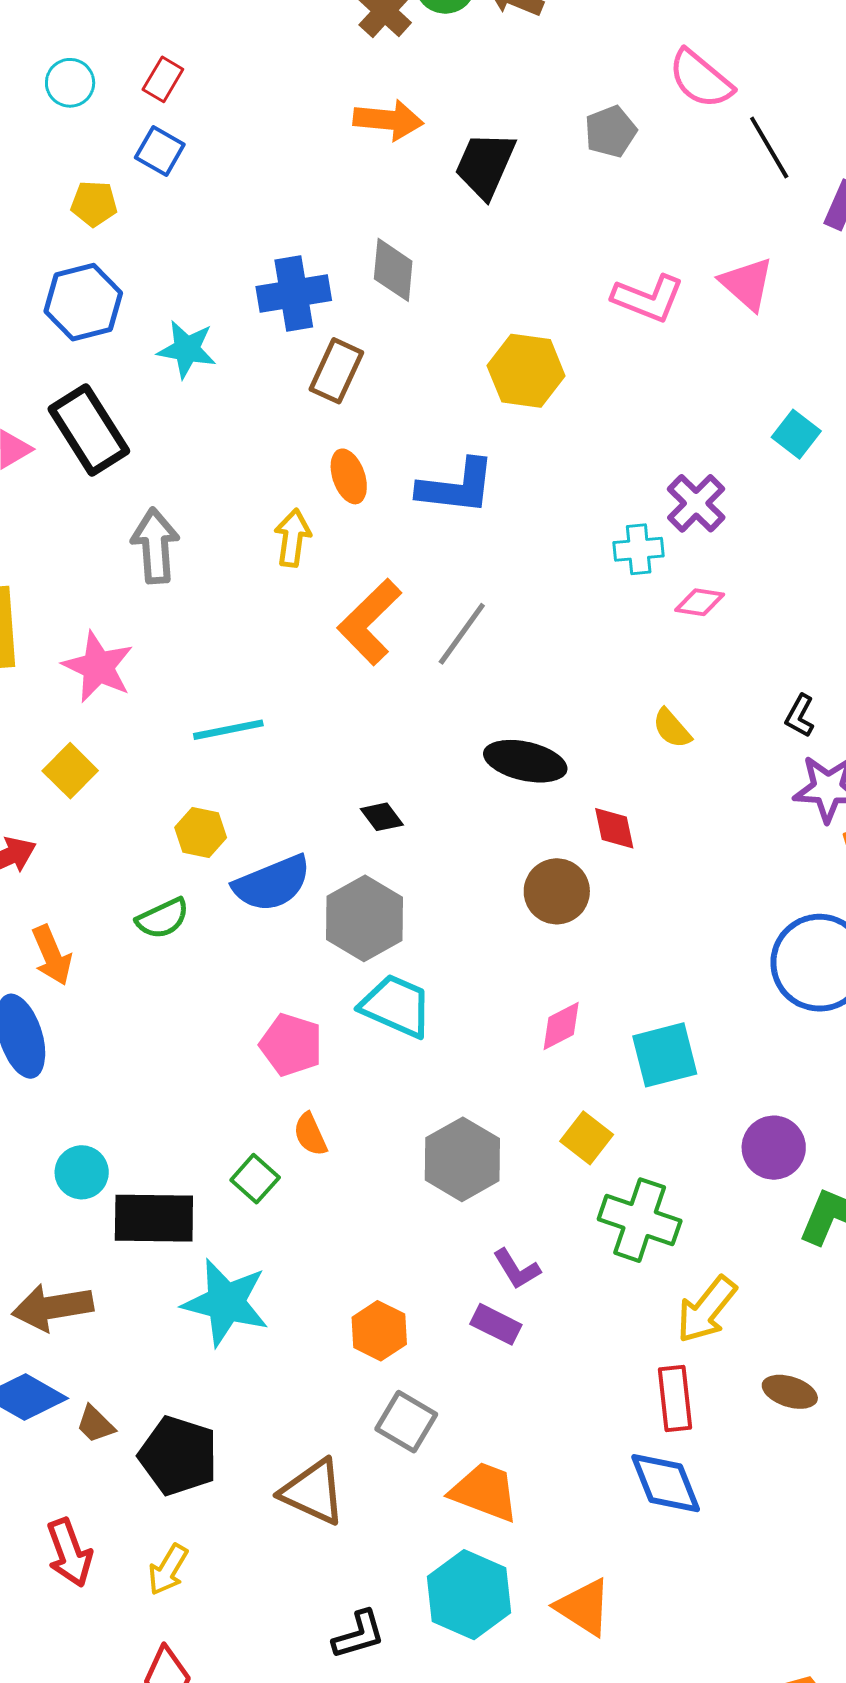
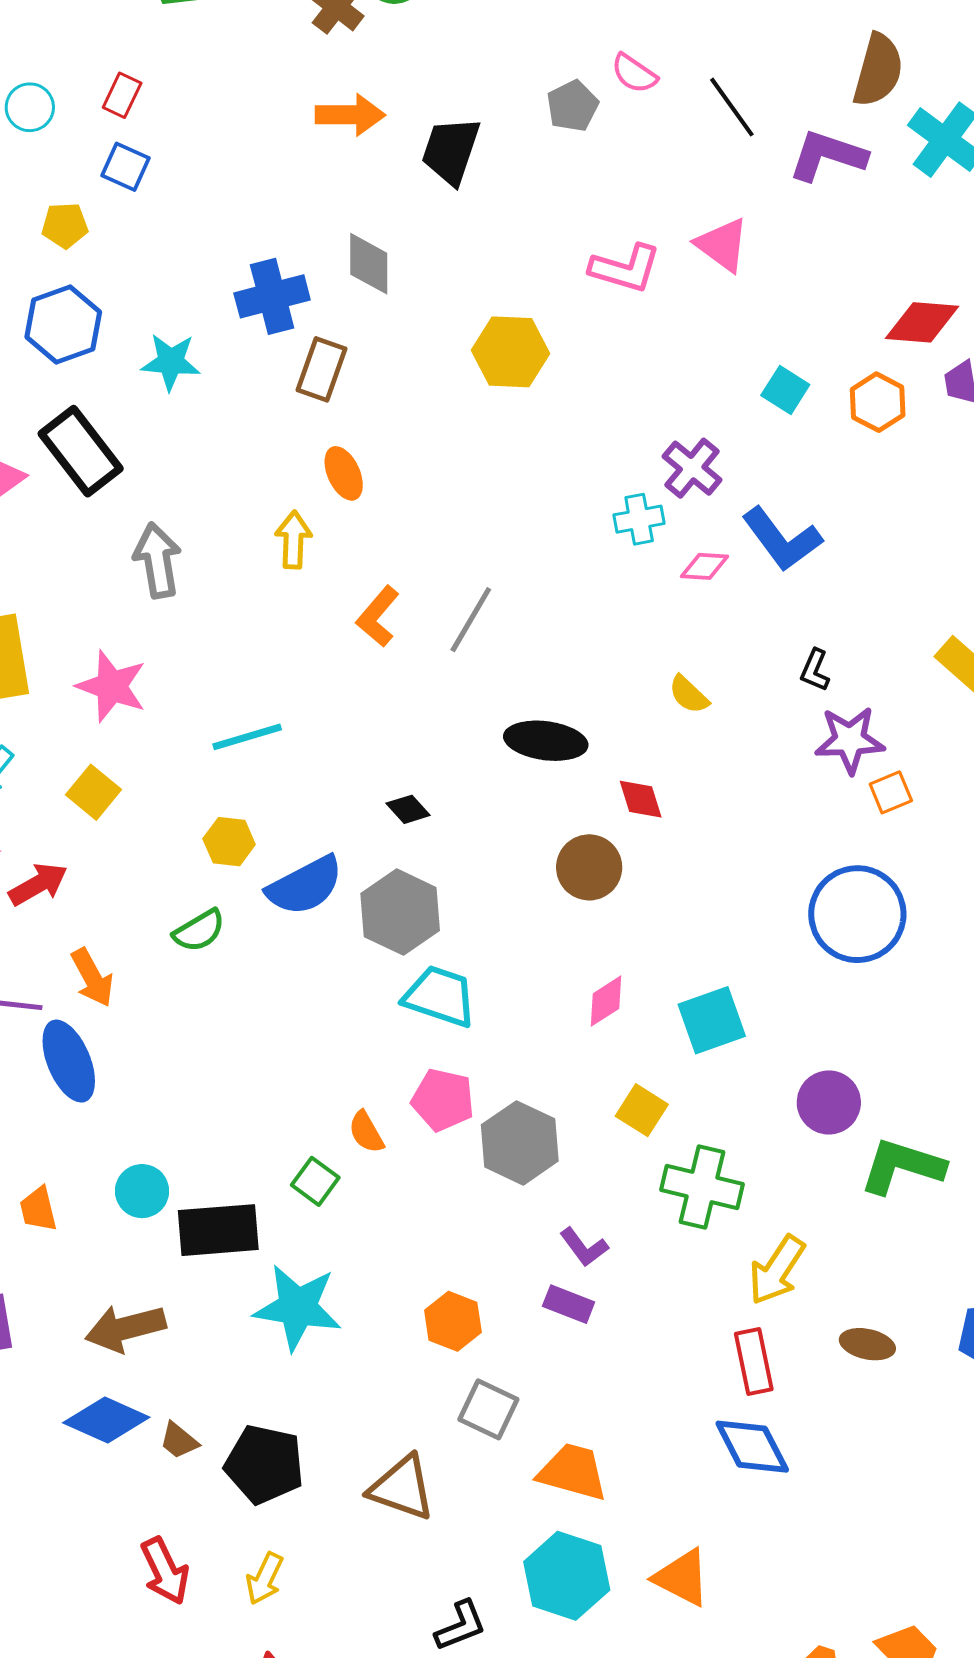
pink semicircle: (701, 79) -> (634, 74), moved, size x0.7
blue L-shape: (457, 487) -> (782, 539), moved, turned 52
orange L-shape: (369, 622) -> (378, 616), size x0.7
pink pentagon: (291, 1045) -> (443, 1100), moved

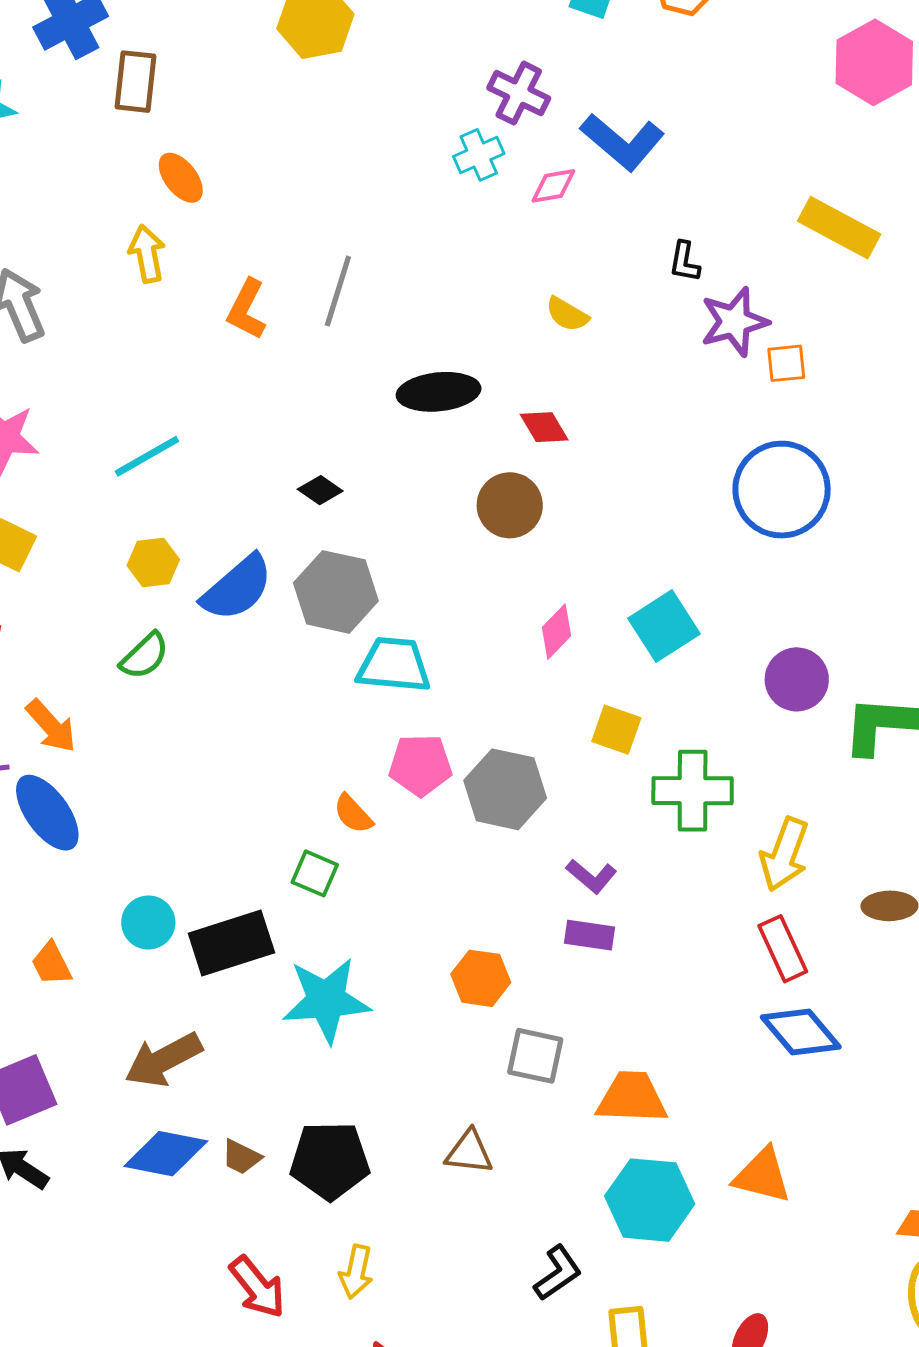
orange square: (891, 792) -> (786, 363), turned 30
brown triangle: (402, 1488) -> (469, 1152), size x0.7

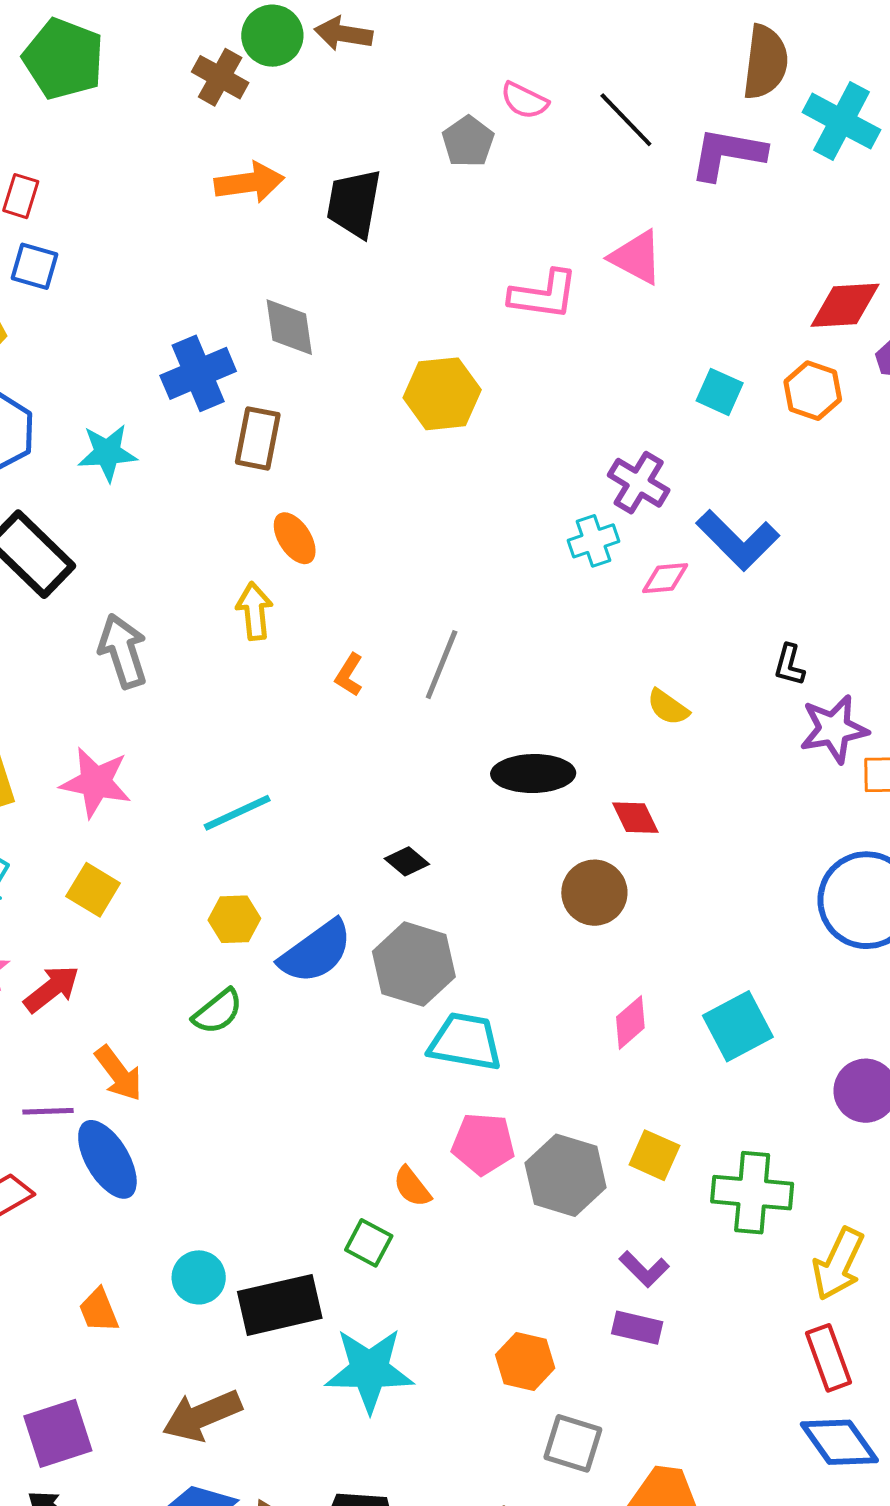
orange L-shape: (247, 309) -> (349, 675), size x0.7
yellow square: (616, 730) -> (654, 1155), moved

